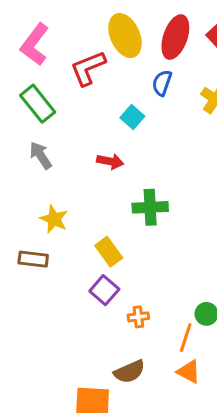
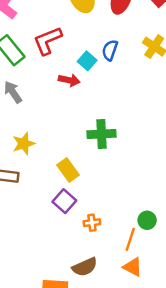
red L-shape: (88, 68) -> (48, 41), moved
blue semicircle: (162, 83) -> (110, 50), moved
red arrow: (110, 161) -> (69, 80), moved
yellow star: (54, 219) -> (24, 144), turned 30

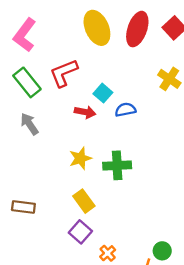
blue semicircle: (110, 50) -> (125, 110), moved, turned 60
yellow star: (24, 144) -> (80, 158), moved
orange cross: (92, 223) -> (108, 253), turned -35

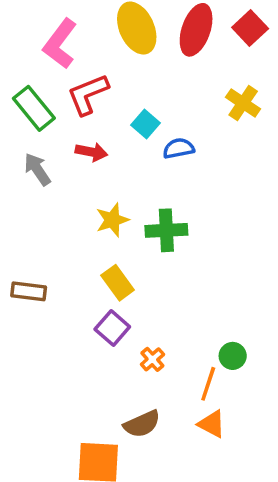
pink L-shape: (25, 35) -> (60, 44), moved
red arrow: (85, 112) -> (91, 152), moved

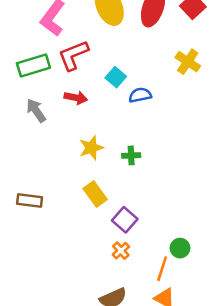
green rectangle: (34, 108) -> (33, 65), turned -68
green cross: (166, 230) -> (131, 155), size x0.6
purple square: (112, 328) -> (125, 220), moved

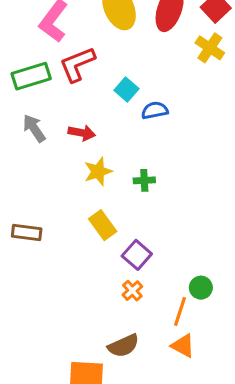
yellow cross: (188, 62) -> (210, 48), moved
red arrow: (76, 98) -> (82, 133), moved

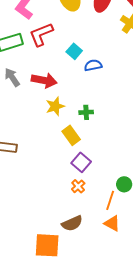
red arrow: (82, 133) -> (44, 80), size x1.4
yellow rectangle: (103, 225) -> (71, 135), moved

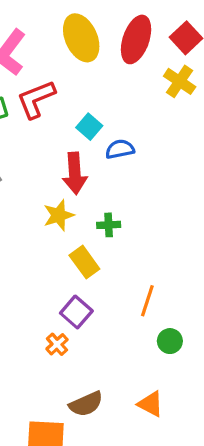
red arrow: (44, 80) -> (75, 173), moved, turned 75
purple square: (81, 162) -> (76, 312), moved
orange cross: (78, 186) -> (57, 344), moved
orange line: (110, 200) -> (147, 301), moved

